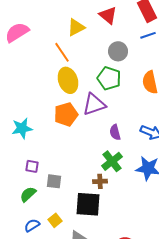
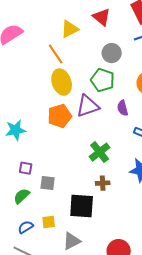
purple semicircle: (115, 132) -> (123, 108), moved
green cross: (112, 161) -> (100, 152), moved
brown cross: (100, 181) -> (103, 183), moved
yellow square: (55, 220) -> (49, 222), turned 32

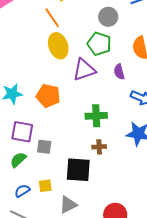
orange pentagon: (60, 116) -> (48, 96), moved, turned 30
green cross: (100, 152) -> (96, 116), turned 35
purple square: (26, 168) -> (22, 132), size x1.6

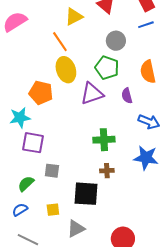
orange pentagon: (48, 96) -> (41, 93), moved
purple square: (22, 132) -> (33, 143), moved
blue semicircle: (22, 191) -> (20, 210), moved

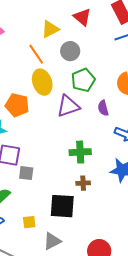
gray circle: (116, 41) -> (70, 51), moved
green pentagon: (107, 68) -> (83, 80), turned 30
gray square: (52, 171) -> (26, 173), moved

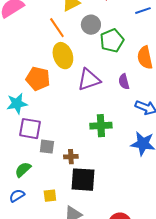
green pentagon: (83, 80) -> (112, 41), moved
brown cross: (83, 183) -> (71, 157), moved

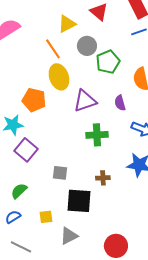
green cross: (101, 126) -> (97, 135), moved
purple square: (30, 129) -> (26, 150), turned 30
gray square: (47, 147) -> (60, 173), moved
brown cross: (71, 157) -> (103, 178), moved

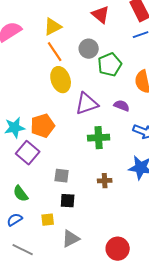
yellow triangle: (67, 24) -> (53, 27), moved
orange pentagon: (34, 100) -> (43, 126), moved, turned -30
purple semicircle: (120, 103) -> (122, 106), turned 126
green semicircle: (19, 191) -> (21, 194), turned -84
black square: (79, 201) -> (68, 201), moved, size x0.6

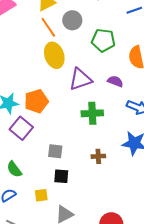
gray circle: (89, 49) -> (72, 20), moved
green pentagon: (110, 65) -> (103, 40), turned 30

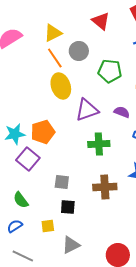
brown cross: (98, 156) -> (105, 187), size x1.6

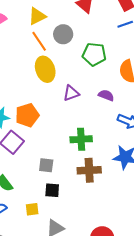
purple triangle: (87, 110) -> (71, 93), size x0.7
green cross: (99, 144) -> (81, 139), moved

